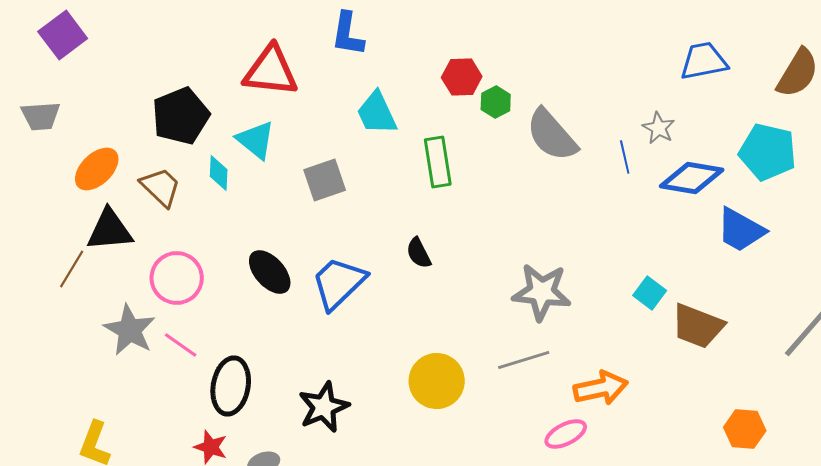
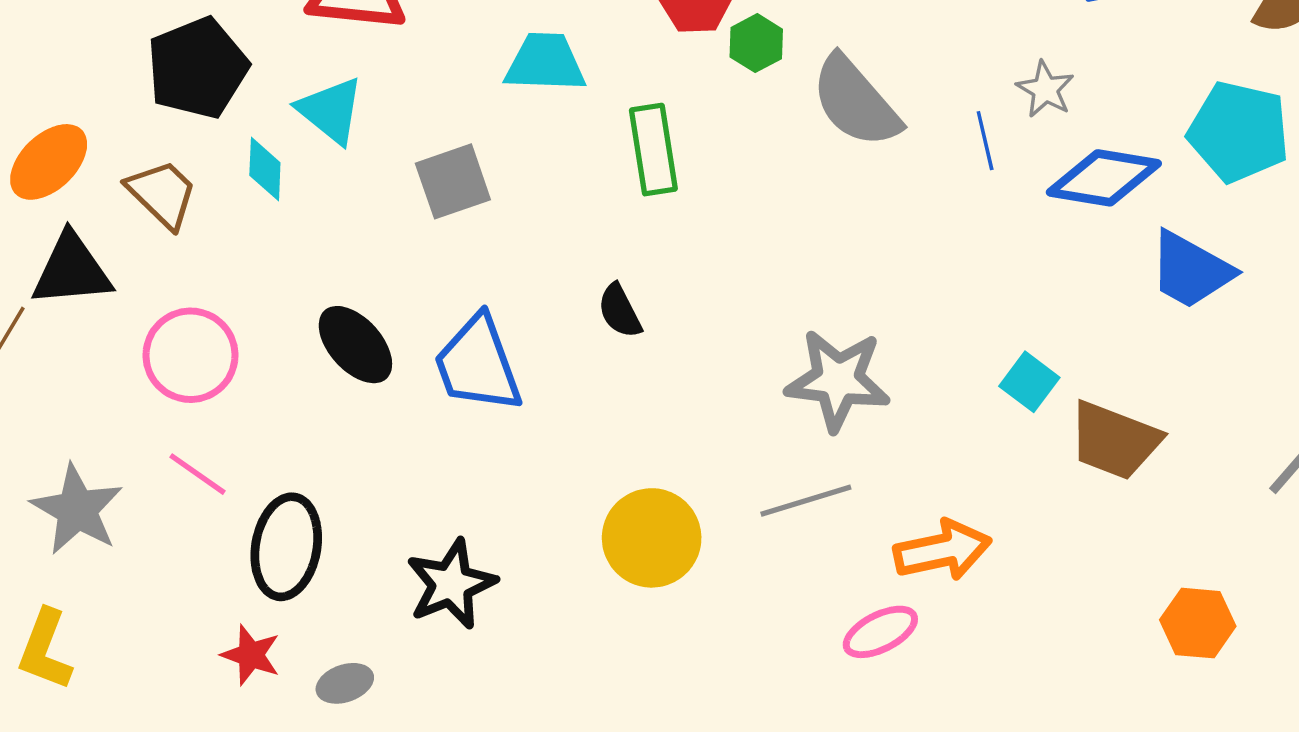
cyan trapezoid: (377, 113) -> (545, 63), turned 117
blue trapezoid: (339, 283) -> (478, 364), turned -66
gray star: (130, 330) -> (77, 510), moved

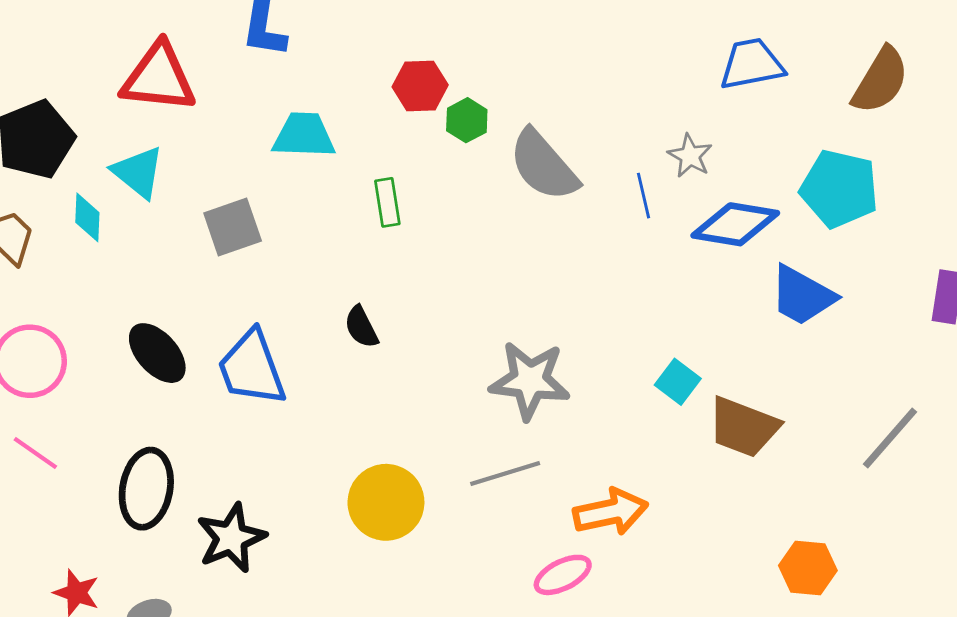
green rectangle: (653, 150) -> (387, 202), size x0.7
black ellipse: (286, 547) -> (146, 489), moved

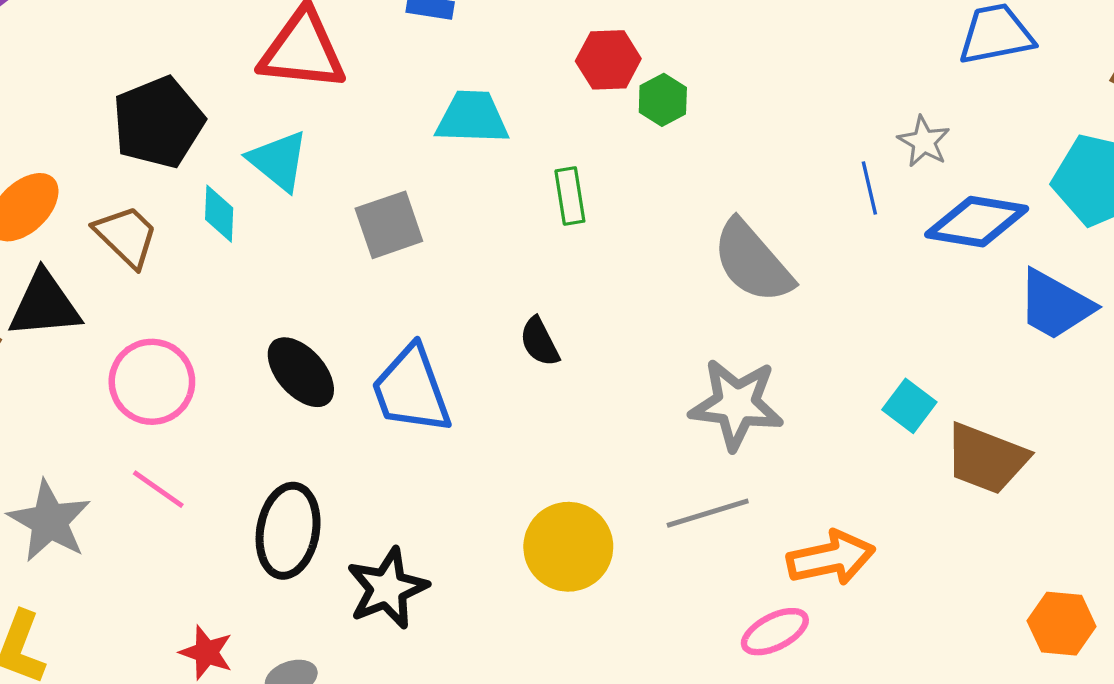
gray semicircle: (543, 165) -> (752, 262), moved

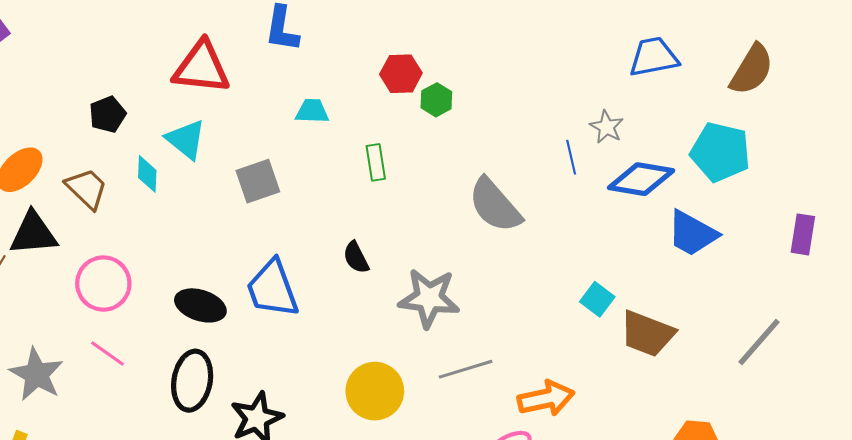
cyan trapezoid: (472, 118) -> (312, 111), size x0.7
black pentagon: (158, 122) -> (108, 114), size x0.6
black ellipse: (301, 372) -> (200, 305), moved, turned -30
gray star: (736, 404) -> (429, 298), moved

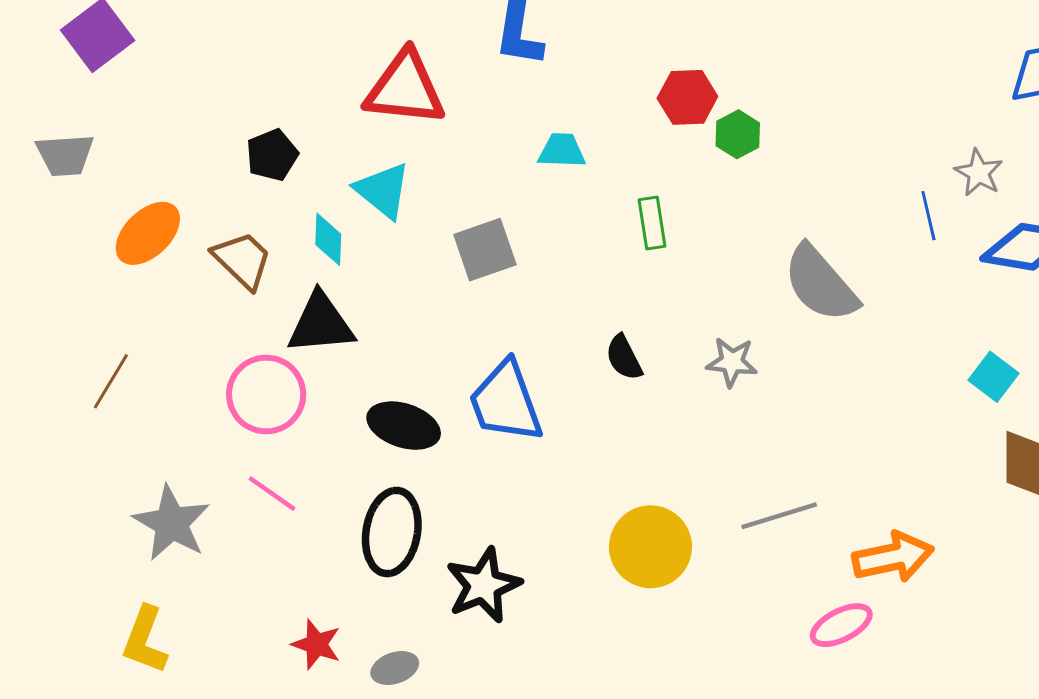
black triangle: (33, 233) -> (321, 324), moved
gray star: (429, 298) -> (732, 362), moved, size x0.6
cyan square: (597, 299) -> (993, 377), moved

